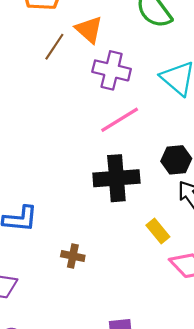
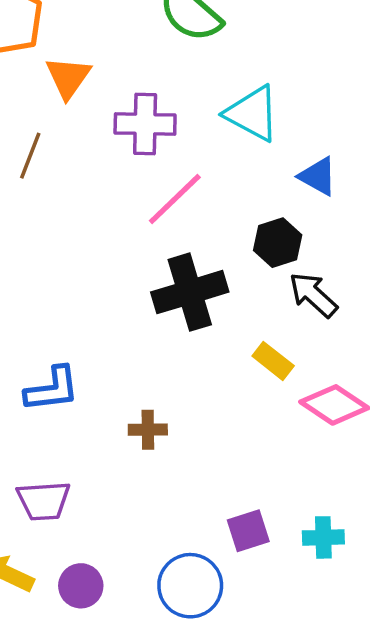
orange triangle: (89, 30) -> (68, 77), moved, turned 36
brown line: (54, 47) -> (30, 156), moved

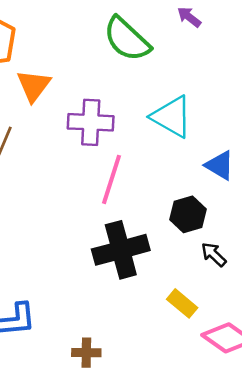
pink line: (175, 199) -> (111, 179), turned -30
black arrow: (313, 295) -> (214, 254), size x0.7

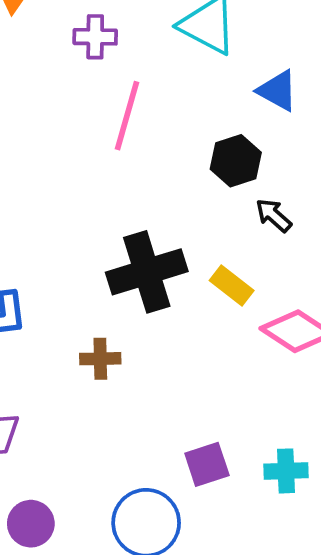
purple cross: (91, 122) -> (95, 37), size x0.7
black cross: (121, 250) -> (147, 272), moved

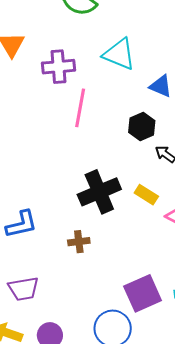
purple cross: (95, 37) -> (58, 67), size x1.4
purple square: (207, 464) -> (143, 293), size x1.5

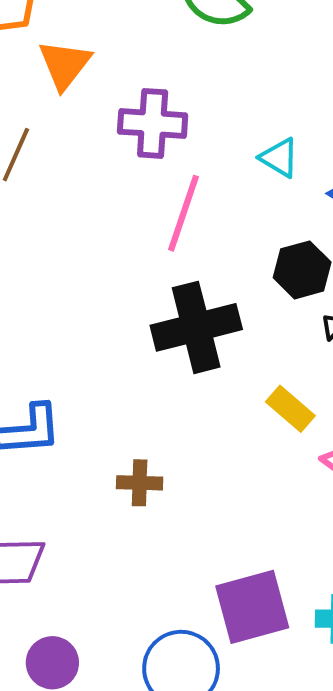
cyan triangle: (119, 54) -> (279, 158), moved, size x0.6
black cross: (99, 192) -> (196, 327), moved

